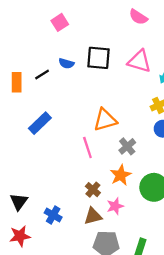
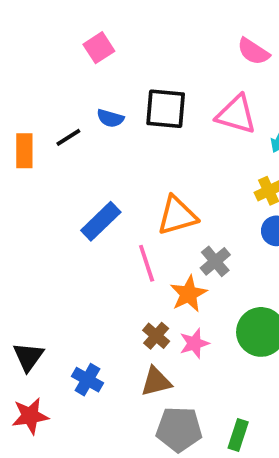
pink semicircle: (138, 17) -> (253, 52), moved
blue rectangle: (40, 123) -> (101, 221), moved
orange star: (121, 175) -> (189, 294), moved
pink star: (115, 206) -> (194, 343), moved

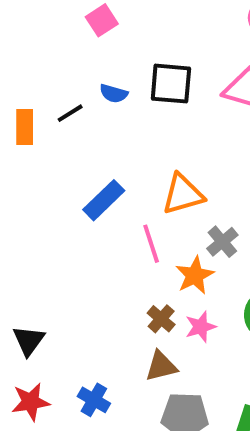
blue cross: (87, 380) -> (94, 400), moved

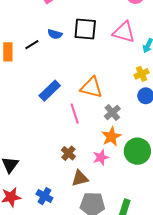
orange triangle: (183, 194) -> (91, 87), turned 30
orange star: (195, 275) -> (111, 137), moved
brown cross: (161, 319) -> (68, 153), moved

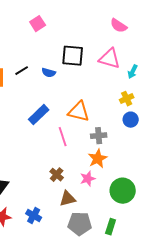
blue semicircle: (55, 34) -> (49, 73), moved
gray cross: (112, 113) -> (99, 136), turned 35
green circle: (137, 151) -> (123, 191), moved

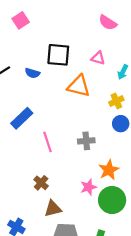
pink triangle: (110, 59) -> (98, 58), size x0.6
orange triangle: (79, 112) -> (79, 86), moved
orange star: (98, 159) -> (109, 170), moved
pink star: (88, 179) -> (88, 187), moved

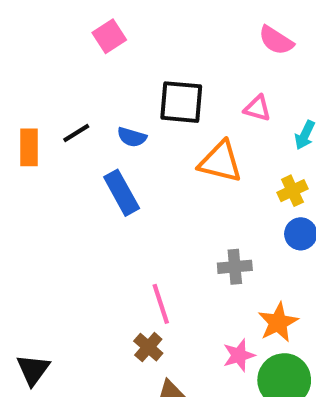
blue rectangle: (22, 118) -> (122, 193), moved, turned -75
pink line: (48, 142) -> (161, 304), moved

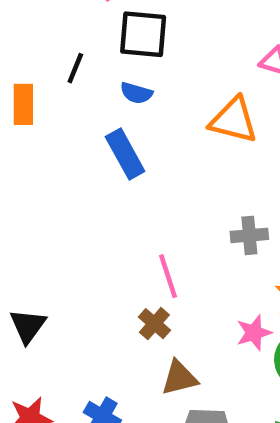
black square: (181, 102) -> (143, 34), moved
black line: (76, 133) -> (75, 68), moved, turned -36
black triangle: (33, 370) -> (28, 326), moved

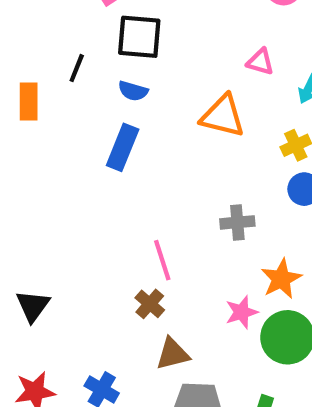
blue rectangle: (125, 154) -> (123, 147), turned 51

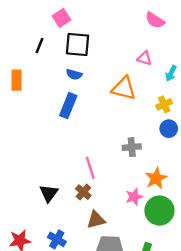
black line: (77, 68) -> (39, 46), moved
black triangle: (33, 306) -> (49, 193), moved

